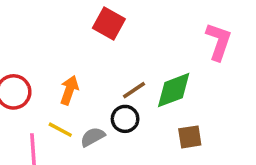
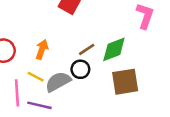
gray semicircle: (93, 137) -> (58, 82), size x1.5
brown square: (190, 137) -> (125, 82), size x1.6

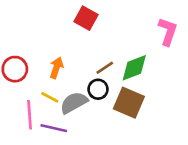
brown square: (125, 82) -> (129, 103), moved, turned 32

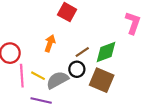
orange arrow: (56, 68) -> (50, 43), moved
pink line: (30, 115) -> (22, 76), moved

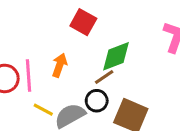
green diamond: (106, 52) -> (116, 56), moved
pink line: (22, 76) -> (28, 76), moved

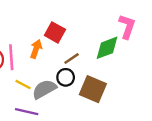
red square: (83, 22) -> (55, 32), moved
green diamond: (116, 56) -> (107, 48), moved

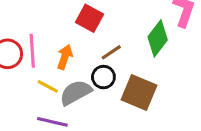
green diamond: (107, 48) -> (158, 38), turned -32
orange arrow: (36, 49) -> (65, 57), moved

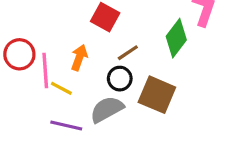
pink line: (32, 51) -> (45, 70), moved
gray semicircle: (76, 93) -> (107, 109), moved

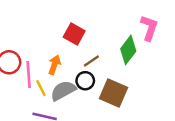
yellow line: (61, 88) -> (41, 88), turned 35
gray semicircle: (107, 109) -> (63, 91), moved

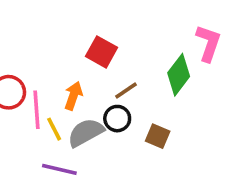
brown square: (113, 93) -> (158, 136), size x0.6

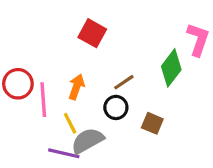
red square: (101, 52) -> (92, 33), moved
yellow line: (54, 129) -> (70, 123), moved
gray semicircle: (86, 133) -> (87, 141), moved

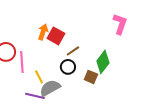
red square: (92, 33) -> (56, 36), moved
green diamond: (171, 68) -> (103, 62), moved
orange arrow: (76, 87) -> (43, 32), moved

